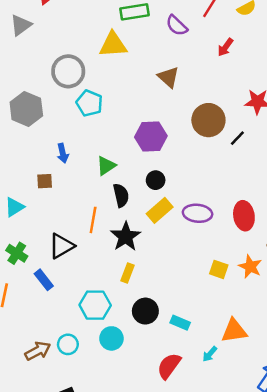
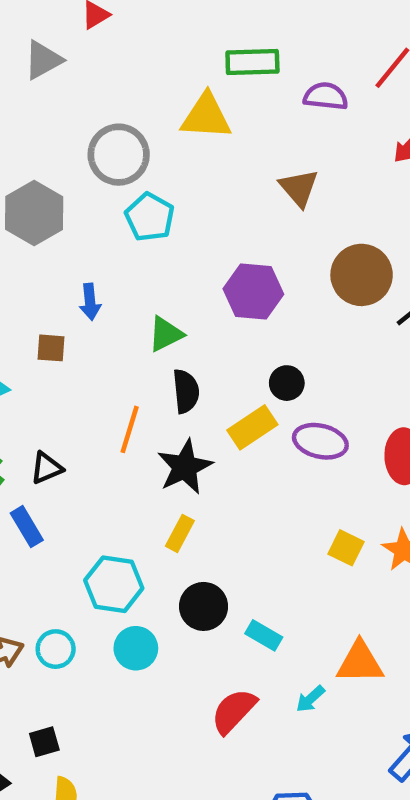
purple semicircle: (177, 25) -> (326, 96), turned 135
black circle: (156, 180) -> (287, 383), moved
black triangle: (62, 246) -> (47, 468), moved, size x0.7

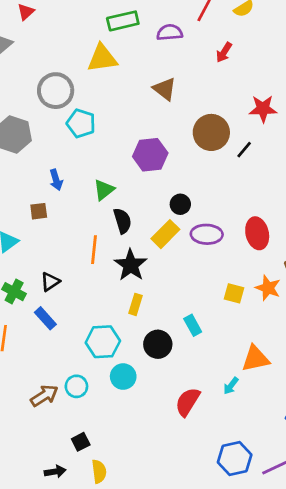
cyan rectangle: (264, 635) -> (193, 325), moved, turned 42

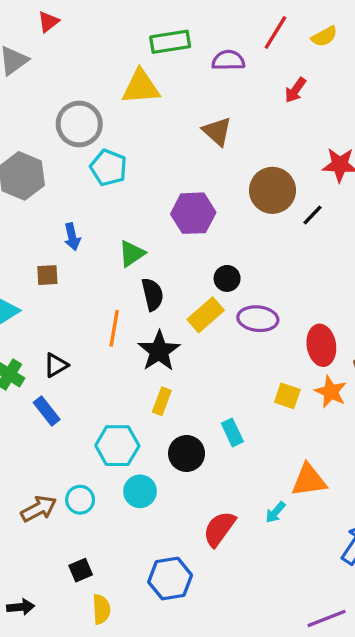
red ellipse: (257, 233) -> (321, 345), moved
blue hexagon: (235, 459) -> (170, 579), moved
black arrow: (55, 472) -> (21, 607), moved

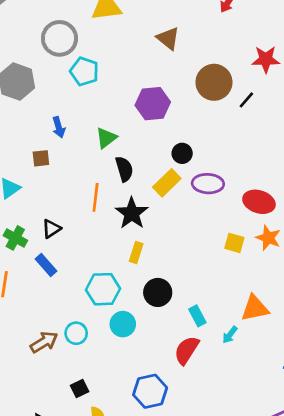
red ellipse: (321, 345) -> (259, 202), turned -60
cyan rectangle: (232, 432) -> (197, 316), moved

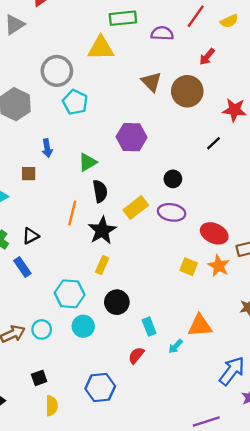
brown circle: (214, 82) -> (187, 91), moved
black circle: (182, 153) -> (173, 179), moved
red semicircle: (187, 350) -> (136, 355), size x0.7

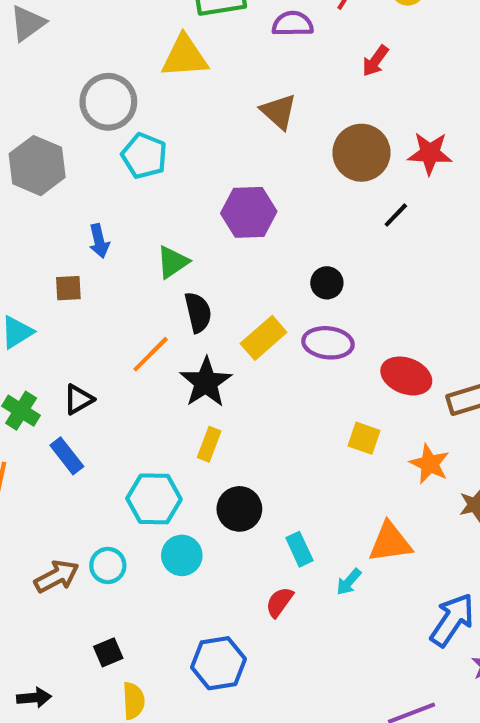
brown circle: (187, 91) -> (361, 153), moved
orange line: (72, 213) -> (151, 354), turned 35
orange star: (219, 266) -> (430, 464), moved

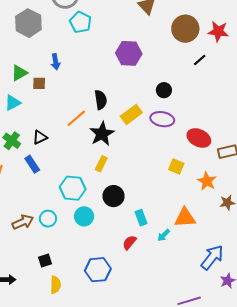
green triangle: (173, 262) -> (19, 73), moved

